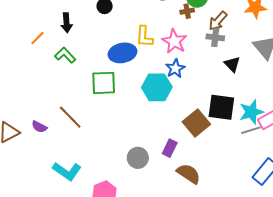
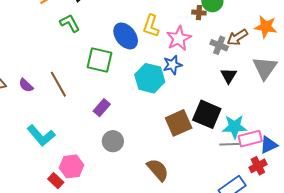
brown arrow: (218, 21) -> (237, 37), moved
blue ellipse: (122, 53) -> (126, 36), turned 48
purple rectangle: (170, 148) -> (102, 108), moved

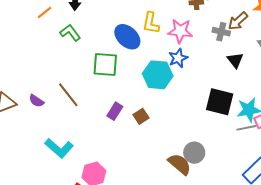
pink star: (179, 38) -> (180, 31), turned -30
brown square: (179, 123) -> (141, 116), moved, size x0.6
gray circle: (113, 141) -> (194, 153), moved

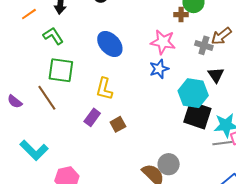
yellow L-shape: (151, 23) -> (104, 89), moved
green square: (105, 65) -> (61, 70), moved
cyan hexagon: (158, 75) -> (193, 93), moved

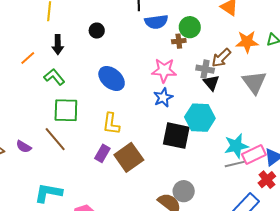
black triangle: (216, 75) -> (211, 83), moved
black square: (197, 115) -> (176, 136), moved
brown square: (118, 124) -> (129, 157), size x1.8
cyan L-shape: (34, 150) -> (48, 193), turned 152

